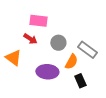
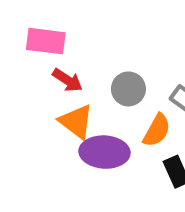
pink rectangle: (38, 21) -> (46, 41), moved
orange triangle: (13, 58) -> (76, 122), moved

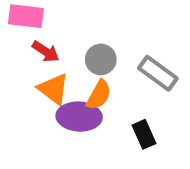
orange semicircle: (157, 130) -> (99, 95), moved

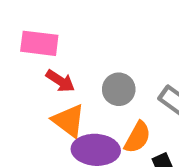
orange semicircle: (99, 95) -> (138, 137), moved

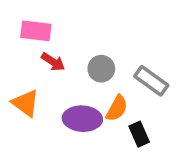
orange triangle: (69, 121) -> (26, 103), moved

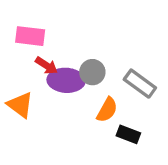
purple ellipse: (82, 119) -> (66, 80), moved
black rectangle: (139, 134) -> (128, 134), turned -45

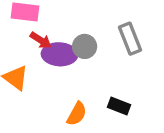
gray rectangle: (140, 84) -> (130, 39), moved, turned 32
orange semicircle: (107, 110) -> (77, 114), moved

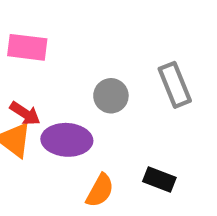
red arrow: (41, 40) -> (25, 113), moved
purple ellipse: (60, 54) -> (67, 140), moved

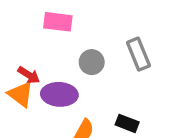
pink rectangle: (27, 47) -> (58, 22), moved

